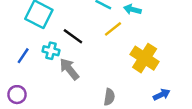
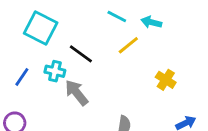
yellow cross: (145, 58) -> (166, 80), size x0.6

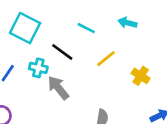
cyan line: (117, 17) -> (86, 28), moved
yellow line: (128, 45) -> (106, 59), moved

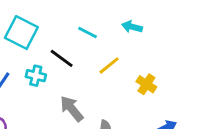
gray arrow: (58, 88) -> (72, 109), moved

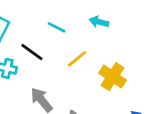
yellow cross: (146, 84) -> (113, 77), size x1.4

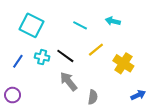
black line: (32, 52) -> (65, 56), moved

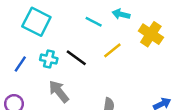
cyan arrow: (113, 21) -> (121, 14), moved
yellow cross: (123, 63) -> (151, 34), moved
gray arrow: (68, 81) -> (59, 91), moved

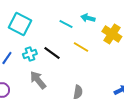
yellow line: (112, 50) -> (81, 47), turned 70
cyan cross: (49, 59) -> (30, 54), turned -32

